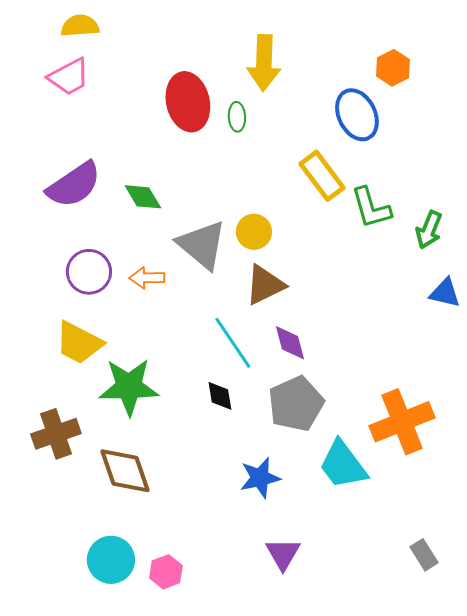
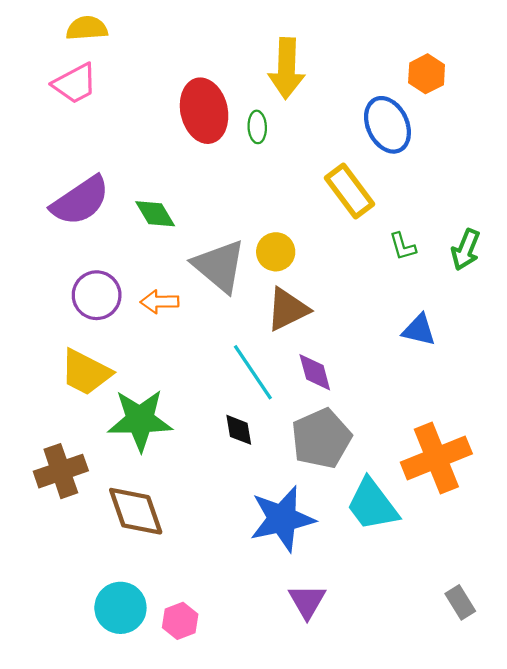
green L-shape: (371, 208) -> (403, 246), moved, size x0.6
blue triangle: (445, 293) -> (419, 330), moved
blue star: (260, 478) -> (282, 519), size x1.5

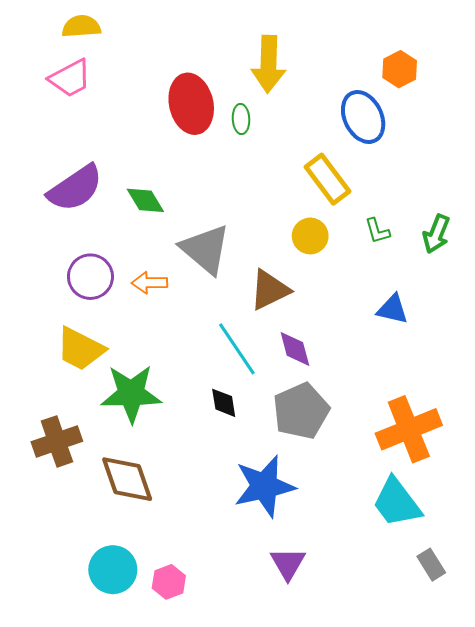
yellow circle: (276, 252) -> (310, 236), moved
cyan trapezoid: (372, 505) -> (397, 502), moved

